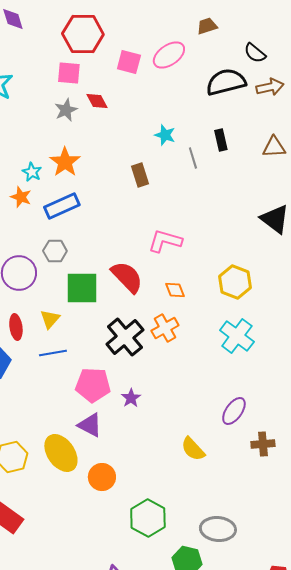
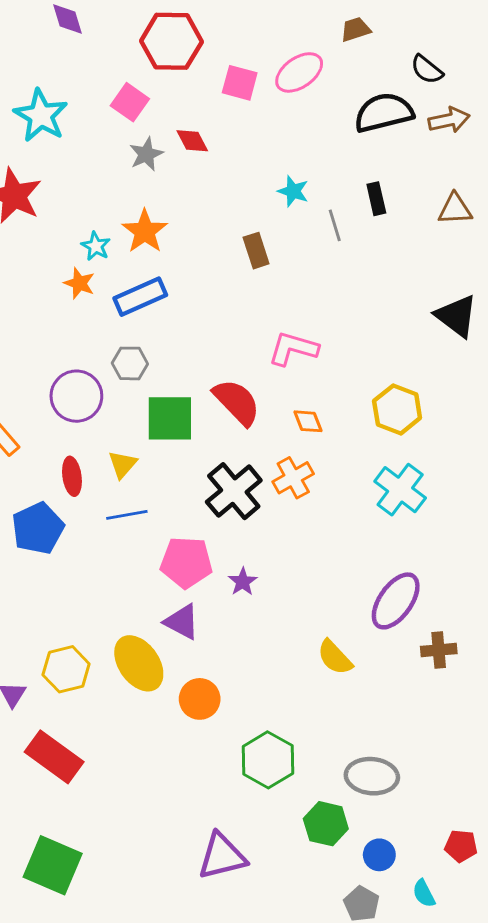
pink square: (69, 73) -> (130, 102), moved, turned 30
purple ellipse: (234, 411) -> (396, 601), size x1.4

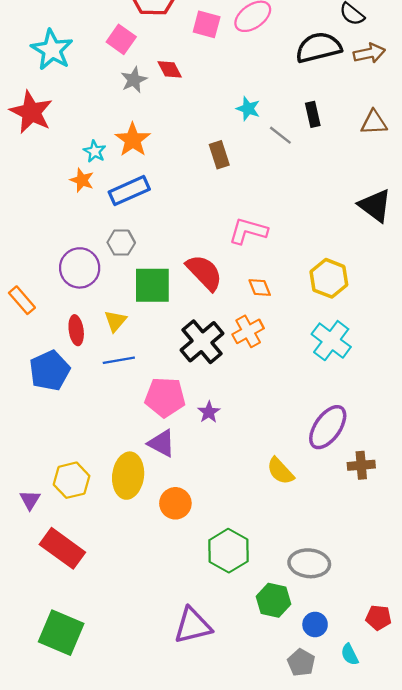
gray line: (335, 225) -> (280, 135), turned -35
yellow ellipse: (139, 663) -> (128, 476), turned 42

